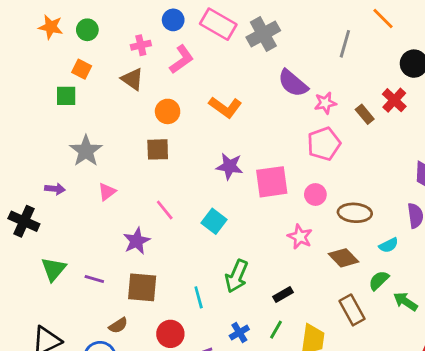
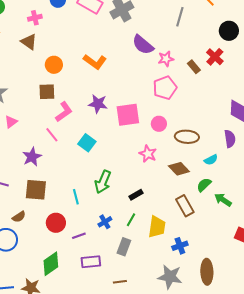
pink L-shape: (182, 59) -> (64, 112), moved

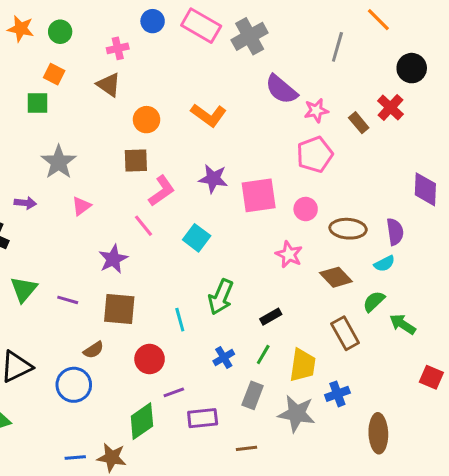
purple semicircle: (230, 139) -> (395, 232), moved
purple line: (79, 236) -> (174, 392), moved
gray star: (170, 277) -> (297, 414), moved

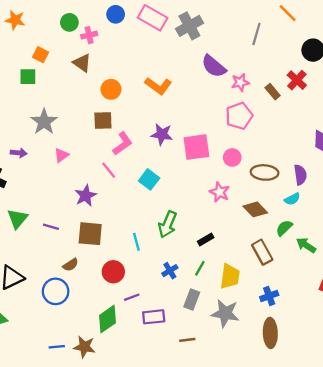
green circle: (60, 32) -> (69, 22), moved
blue cross: (337, 394) -> (269, 296), moved
brown ellipse: (378, 433) -> (270, 333), moved

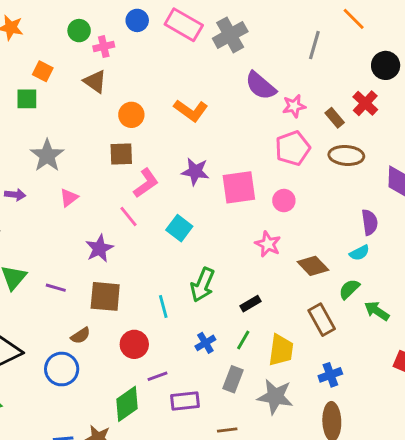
brown ellipse: (265, 172) -> (346, 155), moved

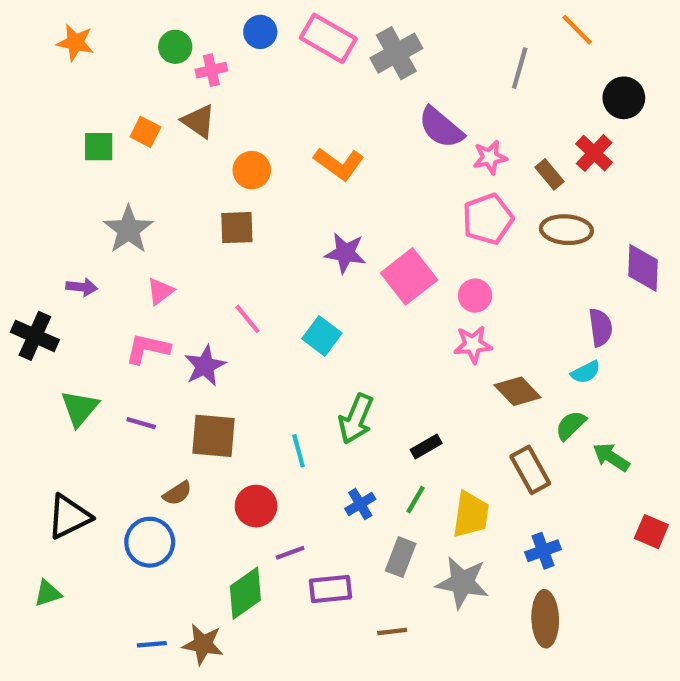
orange square: (43, 71) -> (145, 132), moved
pink L-shape: (146, 183) -> (148, 349), moved, turned -132
pink square: (239, 187) -> (409, 276), turned -30
pink star: (268, 244) -> (473, 344), moved, turned -30

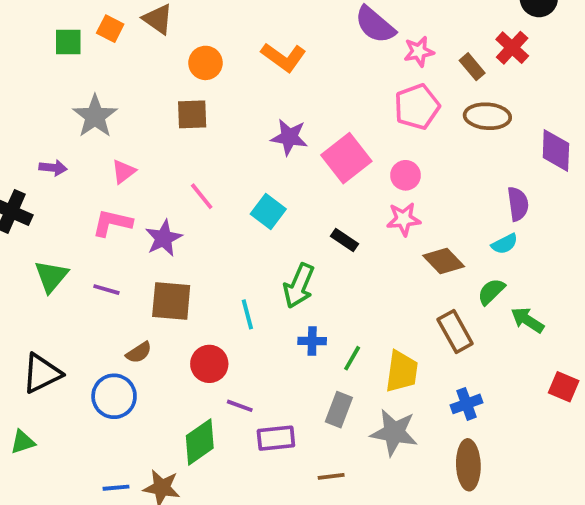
black rectangle: (426, 447) -> (345, 240), moved, turned 64
blue cross: (360, 504) -> (312, 341), moved, turned 32
purple line: (290, 553) -> (240, 406), turned 40

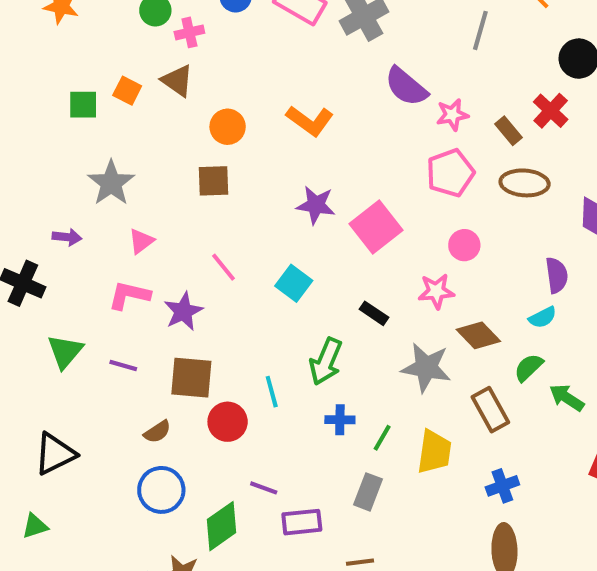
pink circle: (405, 175) -> (464, 245), moved
red circle: (209, 364) -> (228, 422), moved
blue circle: (114, 396) -> (161, 490), moved
gray star: (394, 432) -> (426, 368), moved

